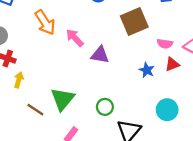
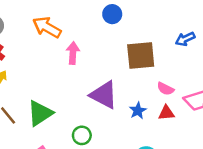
orange arrow: (45, 22) -> (47, 27), turned 135
pink arrow: (75, 38) -> (73, 53), turned 30
purple triangle: (100, 55) -> (104, 95), moved, size x1.4

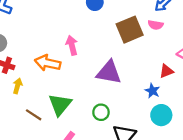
orange arrow: (47, 27) -> (48, 63), moved
pink semicircle: (165, 89) -> (156, 25), moved
blue star: (138, 111) -> (152, 91), moved

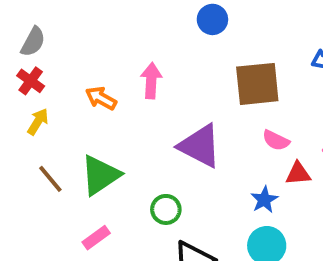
pink semicircle: (156, 25) -> (276, 140), moved
orange arrow: (48, 63) -> (101, 98), size x0.7

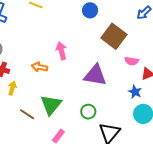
blue circle: (212, 19) -> (90, 10), moved
brown square: (257, 84) -> (114, 36), turned -30

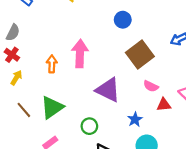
pink arrow: (61, 51) -> (80, 54), size x1.4
orange arrow: (39, 67) -> (52, 64), turned 63
blue star: (135, 92) -> (135, 119), moved

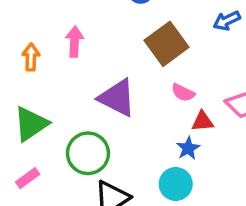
pink arrow: (80, 54) -> (74, 42), size x0.7
blue star: (135, 119) -> (188, 148), moved
green circle: (89, 126) -> (88, 153), size x1.6

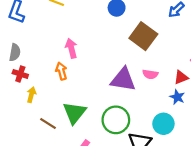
pink arrow: (74, 42) -> (71, 48), moved
pink semicircle: (183, 93) -> (150, 74), moved
cyan circle: (176, 184) -> (163, 124), moved

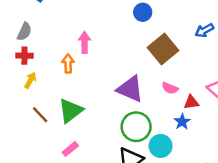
red cross: (20, 74) -> (24, 56), turned -32
pink semicircle: (150, 74) -> (170, 88), moved
green circle: (116, 120) -> (136, 127), moved

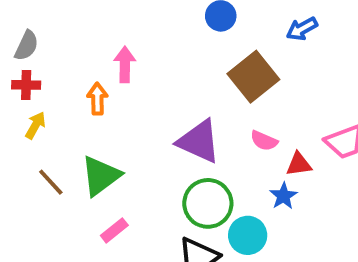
blue arrow: (204, 30) -> (302, 29), moved
pink rectangle: (70, 149) -> (114, 230), moved

